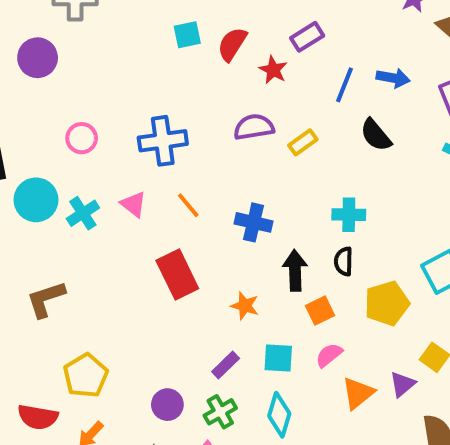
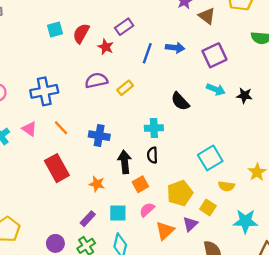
black semicircle: (376, 135) -> (180, 101), moved
yellow pentagon: (387, 303) -> (180, 193), moved

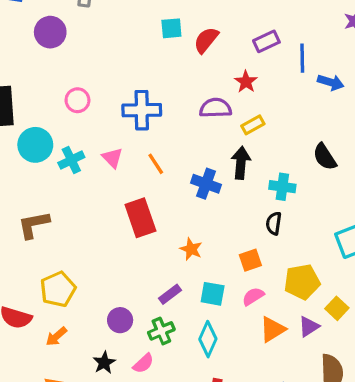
red star: (106, 47) -> (246, 82), moved
blue line: (147, 53) -> (302, 58), moved, turned -30
black arrow: (125, 162) -> (241, 163), moved

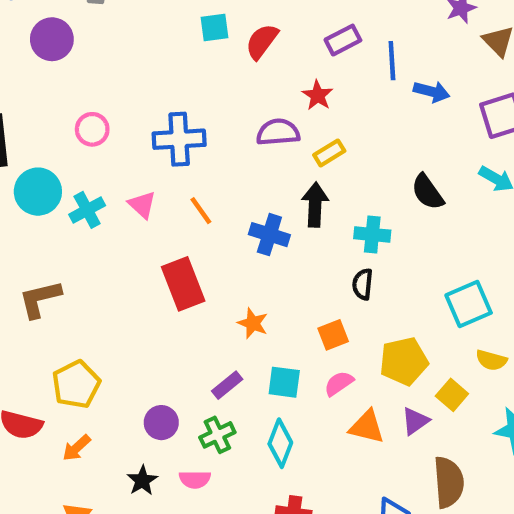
orange triangle: (273, 329) -> (367, 427), turned 48
pink semicircle: (143, 363) -> (195, 479), turned 45

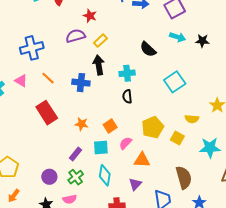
cyan square: (469, 304) -> (175, 82), moved
orange square: (333, 335) -> (110, 126), moved
purple triangle: (415, 421) -> (135, 184), moved

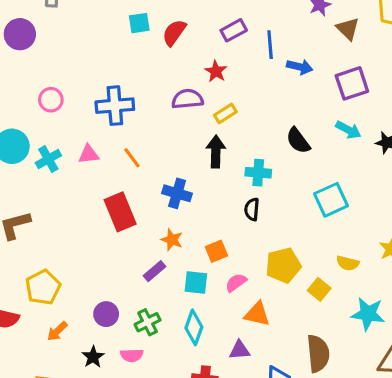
pink triangle: (21, 81) -> (89, 154), turned -48
blue cross: (81, 83) -> (177, 193), moved
purple rectangle: (76, 154) -> (155, 271), moved
purple triangle: (135, 184) -> (240, 350), turned 32
orange arrow: (14, 196) -> (57, 331), moved

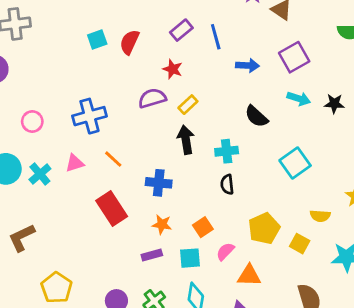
blue arrow: (300, 67) -> (247, 65), moved
purple rectangle: (155, 271) -> (152, 255), turned 36

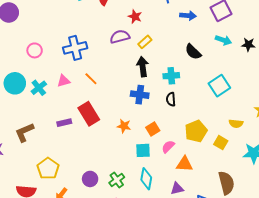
blue cross: (159, 183) -> (140, 95), moved
purple rectangle: (152, 255) -> (64, 123), moved

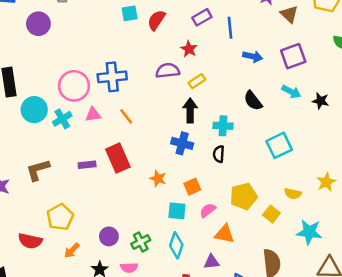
pink circle: (35, 50) -> (74, 86), moved, size x1.6

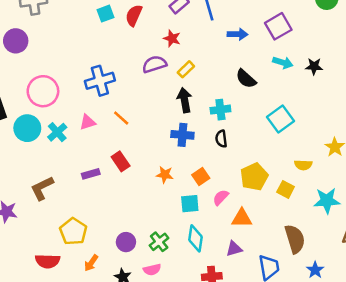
pink circle: (74, 86) -> (43, 91), moved
red rectangle: (118, 158) -> (121, 161), size x0.7

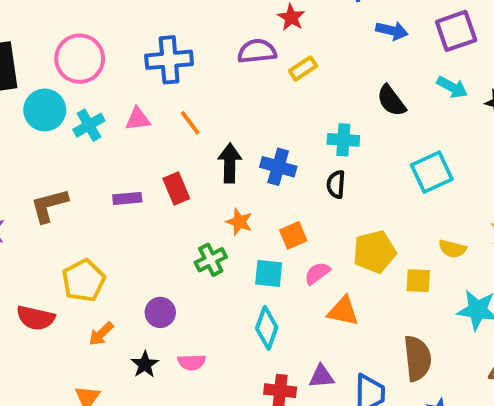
black arrow: (184, 100) -> (230, 163), moved
yellow square: (286, 189) -> (418, 281), turned -36
green cross: (159, 242) -> (211, 260), moved
purple triangle: (234, 249) -> (321, 376), moved

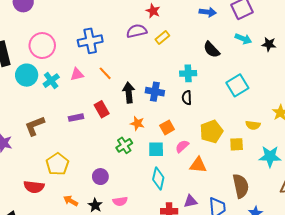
orange arrow: (101, 334) -> (71, 201), moved, turned 80

